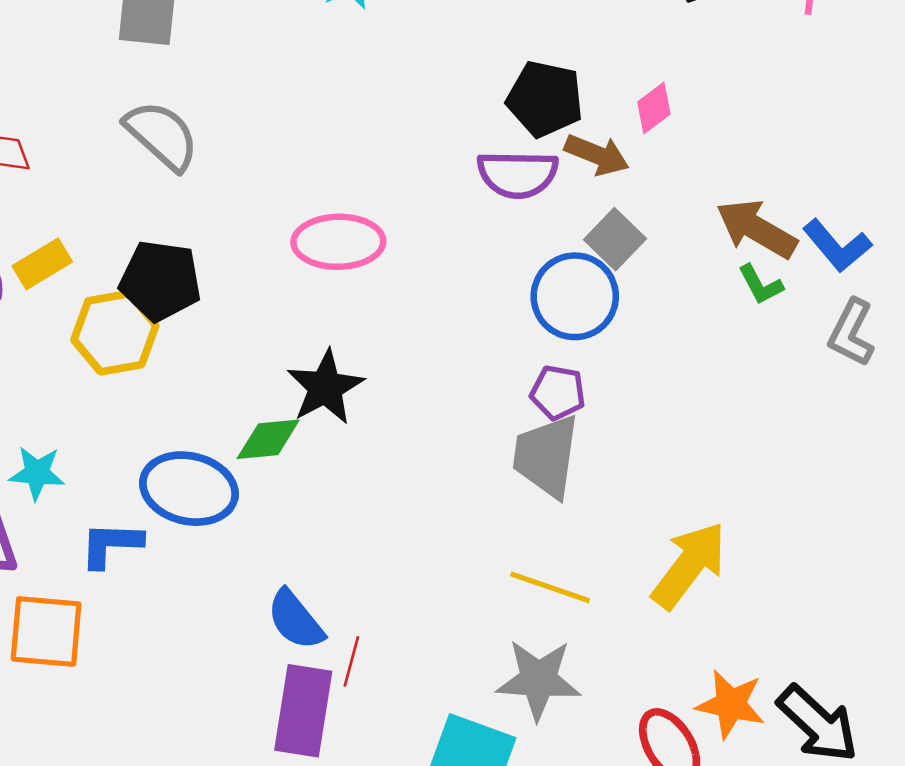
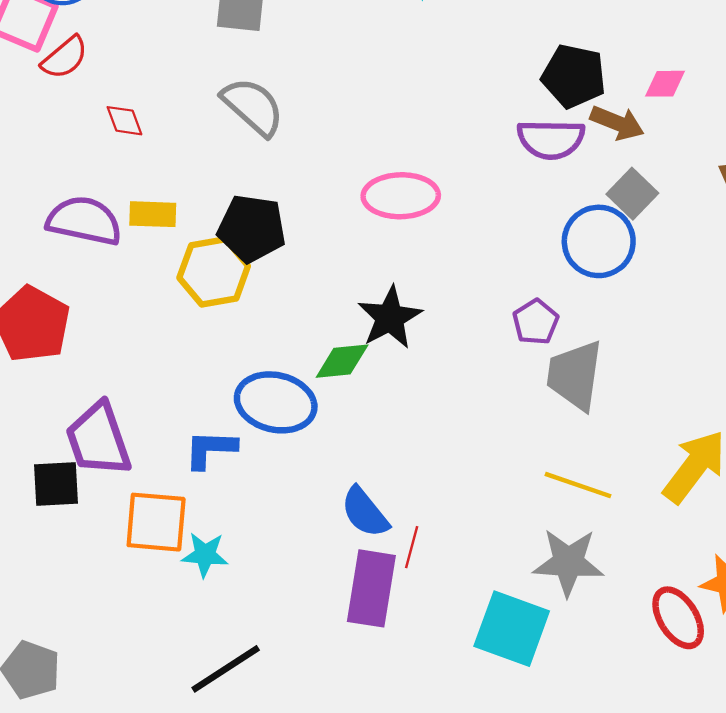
pink diamond: (654, 108) -> (665, 84), turned 36
yellow rectangle: (42, 264) -> (153, 214), turned 33
purple pentagon: (558, 392) -> (536, 322), moved, turned 30
cyan star: (37, 473) -> (205, 555), moved

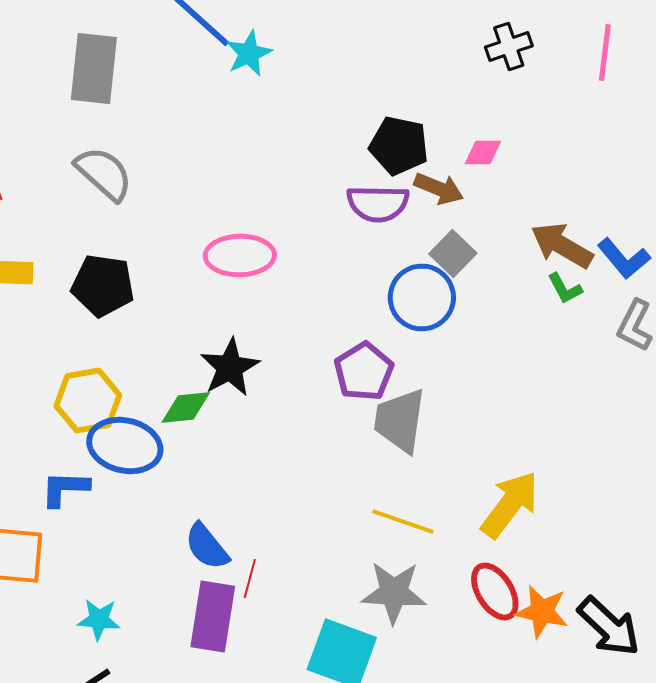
yellow hexagon: (214, 272) -> (88, 400), moved
purple pentagon: (536, 322) -> (364, 372), size x1.4
cyan star: (205, 555) -> (99, 620), moved
red ellipse: (678, 618) -> (495, 592), moved

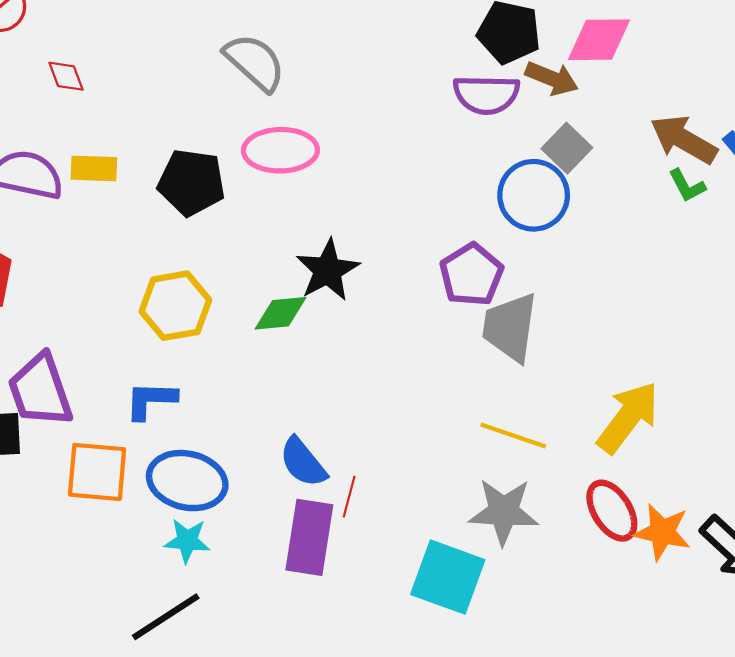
pink diamond: (483, 152) -> (599, 40), size x1.6
gray semicircle: (104, 174) -> (255, 62), moved
pink ellipse: (240, 256) -> (280, 150), moved
blue ellipse: (125, 446) -> (187, 481), moved

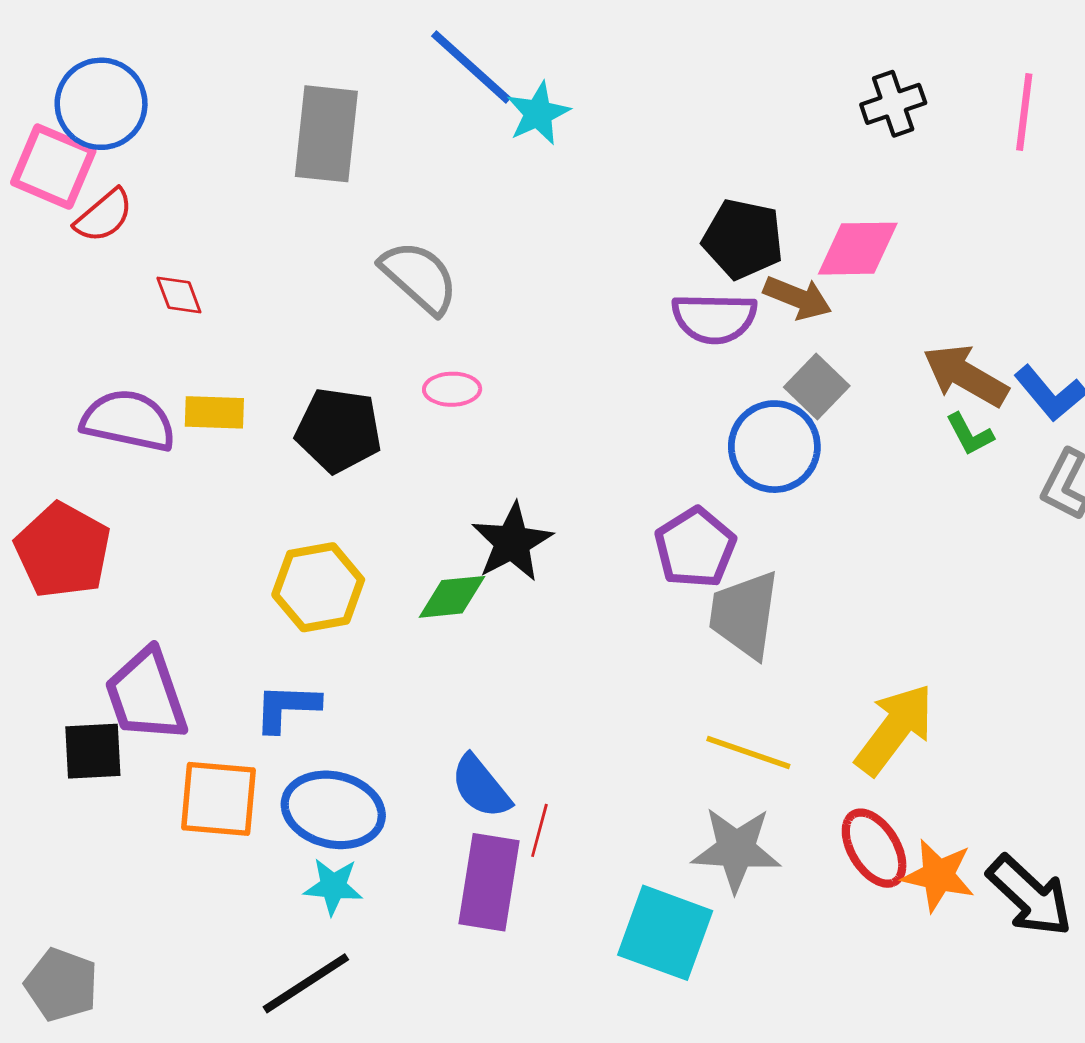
pink ellipse: (280, 150) -> (452, 389), size x0.6

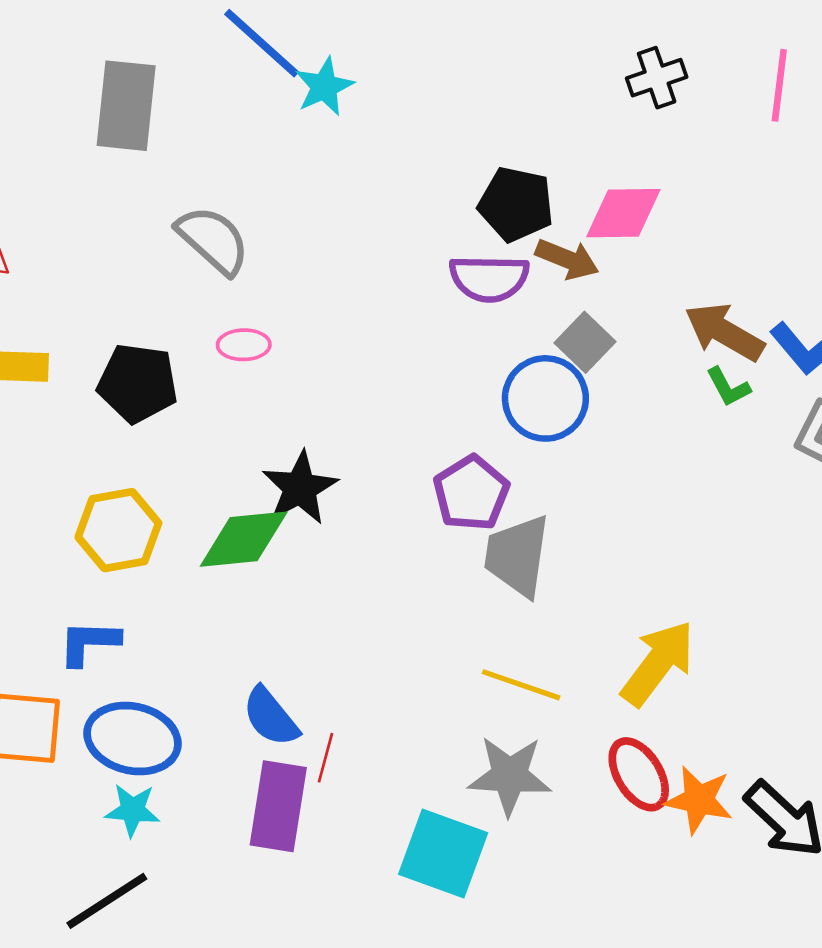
green diamond: (452, 597) -> (244, 539), size x1.4

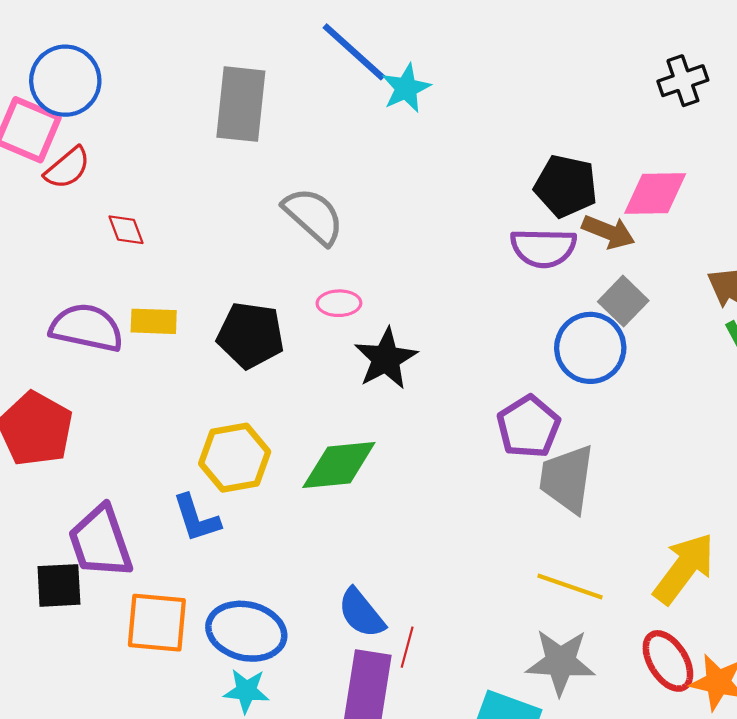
black star: (300, 488) -> (386, 359), moved
blue L-shape: (89, 643) -> (196, 518), moved, turned -110

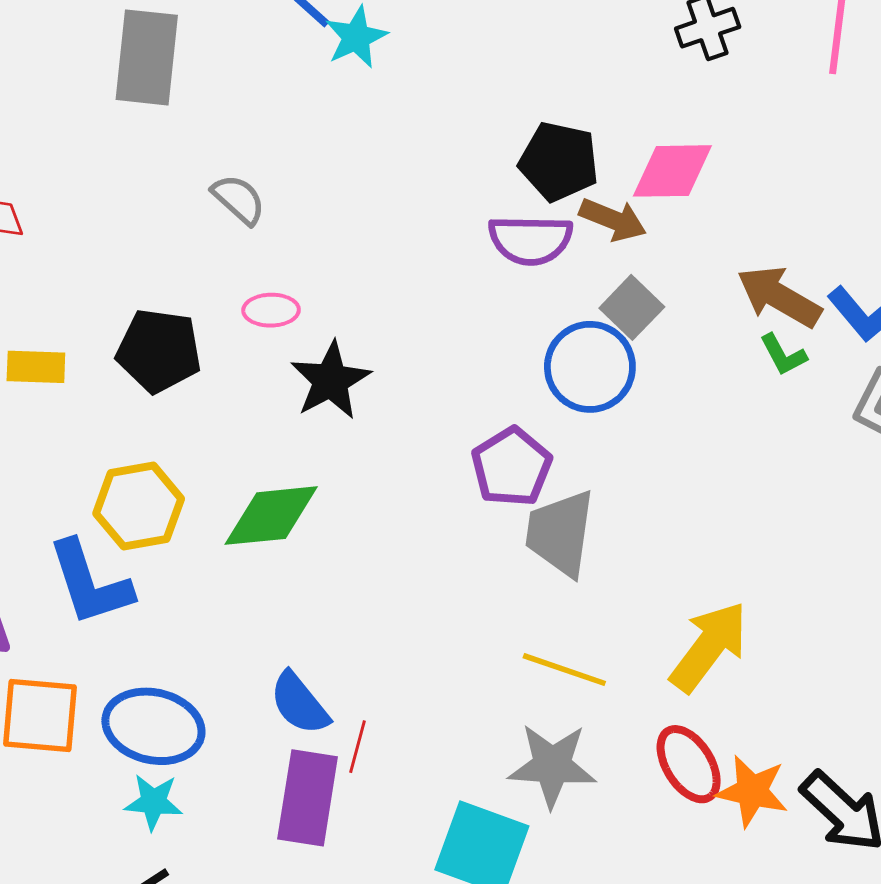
gray semicircle: (313, 216) -> (239, 199), size x0.7
yellow rectangle: (154, 321) -> (36, 367), moved
blue L-shape: (196, 518) -> (90, 583), size x1.4

